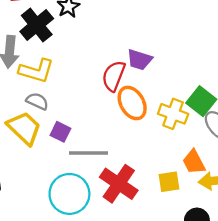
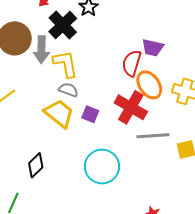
yellow L-shape: (36, 71) -> (66, 64), turned -112
gray line: (88, 153) -> (153, 136), moved
red cross: (119, 184) -> (131, 107), moved

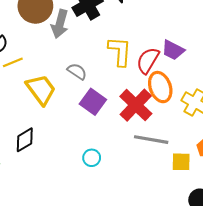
yellow L-shape: (66, 64) -> (120, 51), moved
yellow trapezoid: (59, 113) -> (41, 90), moved
purple square: (90, 114) -> (93, 102), size x1.4
cyan circle: (102, 167) -> (92, 158), size x0.5

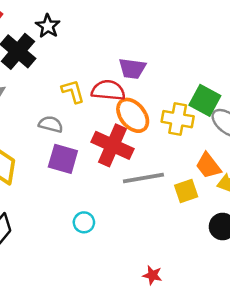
yellow L-shape: (120, 51) -> (73, 91), size x0.7
red semicircle: (148, 60) -> (108, 90), turned 84
gray semicircle: (77, 71) -> (51, 124), moved

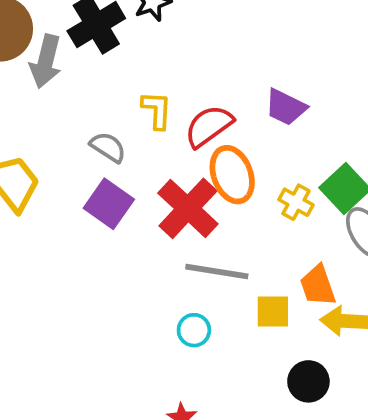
purple trapezoid: (132, 69) -> (286, 107), moved
red semicircle: (108, 90) -> (209, 126), turned -60
yellow cross: (178, 119) -> (296, 202), size x0.7
cyan circle: (84, 222) -> (194, 330), moved

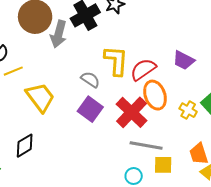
yellow L-shape: (157, 110) -> (116, 61), size x1.5
yellow square: (273, 311) -> (163, 165), moved

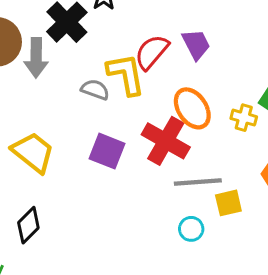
purple trapezoid: (184, 60) -> (196, 44), moved, turned -130
red semicircle: (143, 69) -> (152, 52), moved
gray semicircle: (90, 80) -> (95, 90), moved

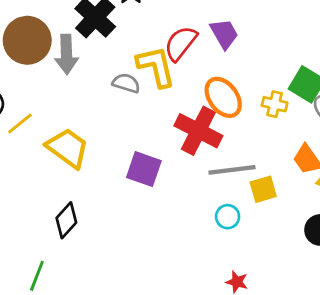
purple square: (107, 151) -> (144, 169), moved

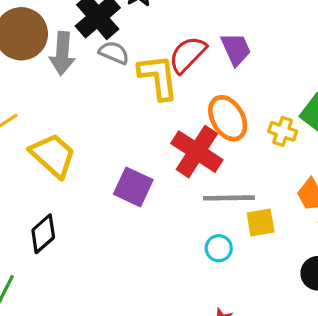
gray semicircle: (126, 83) -> (114, 53), moved

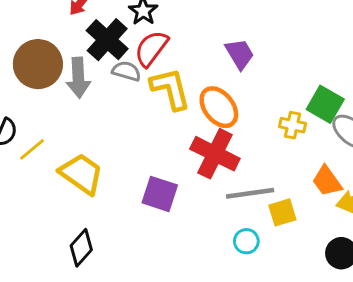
red semicircle: (188, 55) -> (151, 48), moved
orange ellipse: (228, 118) -> (219, 107), moved

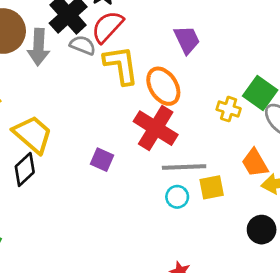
purple square: (160, 194) -> (102, 160), size x0.7
cyan circle: (246, 241) -> (177, 197), moved
black diamond: (81, 248) -> (25, 169), moved

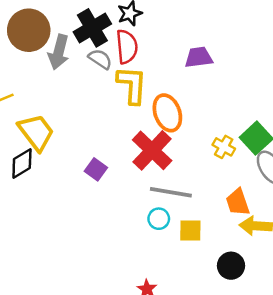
red semicircle: (107, 27) -> (127, 47), turned 120
purple trapezoid: (187, 40) -> (199, 57), moved, turned -84
yellow square: (212, 187) -> (190, 230), moved

